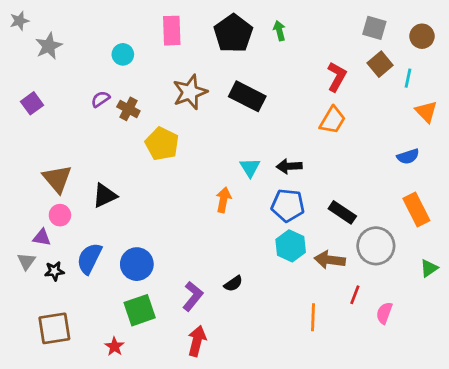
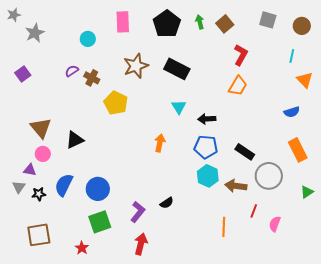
brown square: (380, 64) -> (225, 24), moved
cyan triangle: (250, 168) -> (179, 107), moved

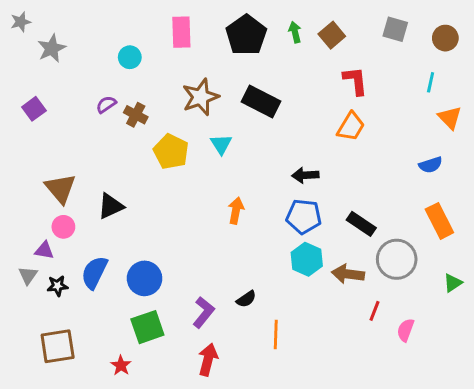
red L-shape: (241, 55) -> (355, 81), turned -35
cyan triangle: (179, 107) -> (221, 144), moved
orange line: (224, 227) -> (276, 334), moved

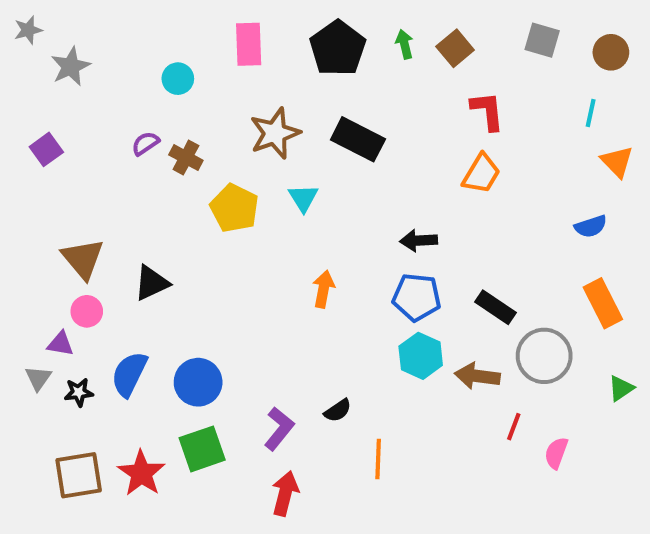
red star: (121, 365) -> (141, 473), moved, size x1.6

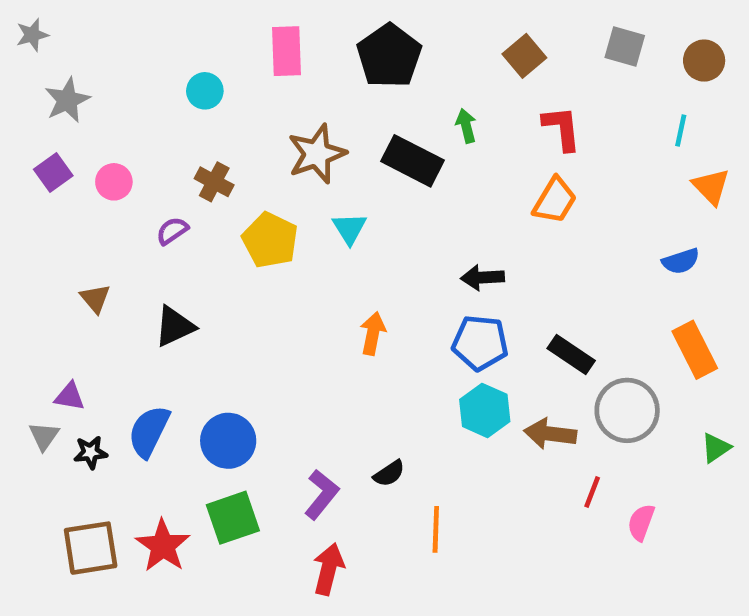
green arrow: (404, 44) -> (466, 126), moved
gray star: (71, 66) -> (67, 100), moved
purple semicircle: (145, 143) -> (172, 231), moved
brown triangle: (83, 259) -> (95, 298), size x0.6
pink circle: (87, 311) -> (114, 182), moved

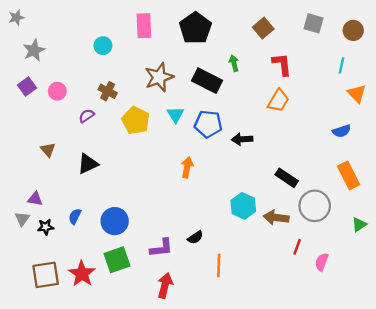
blue pentagon: (480, 343) -> (208, 124), moved
blue semicircle: (149, 431) -> (75, 216), size x0.6
purple L-shape: (322, 494) -> (161, 248), turned 45

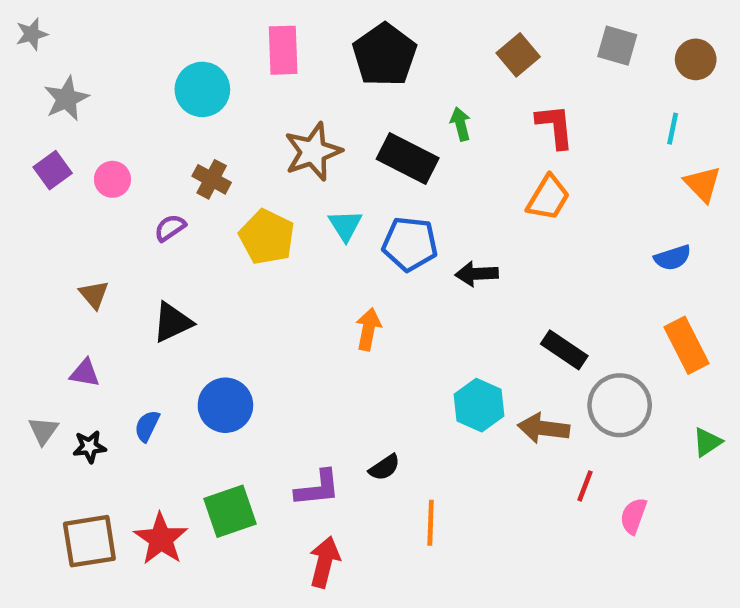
cyan circle: (103, 46) -> (202, 89), size x1.5
purple triangle: (35, 199) -> (85, 373), moved
blue circle: (115, 221) -> (225, 405), moved

